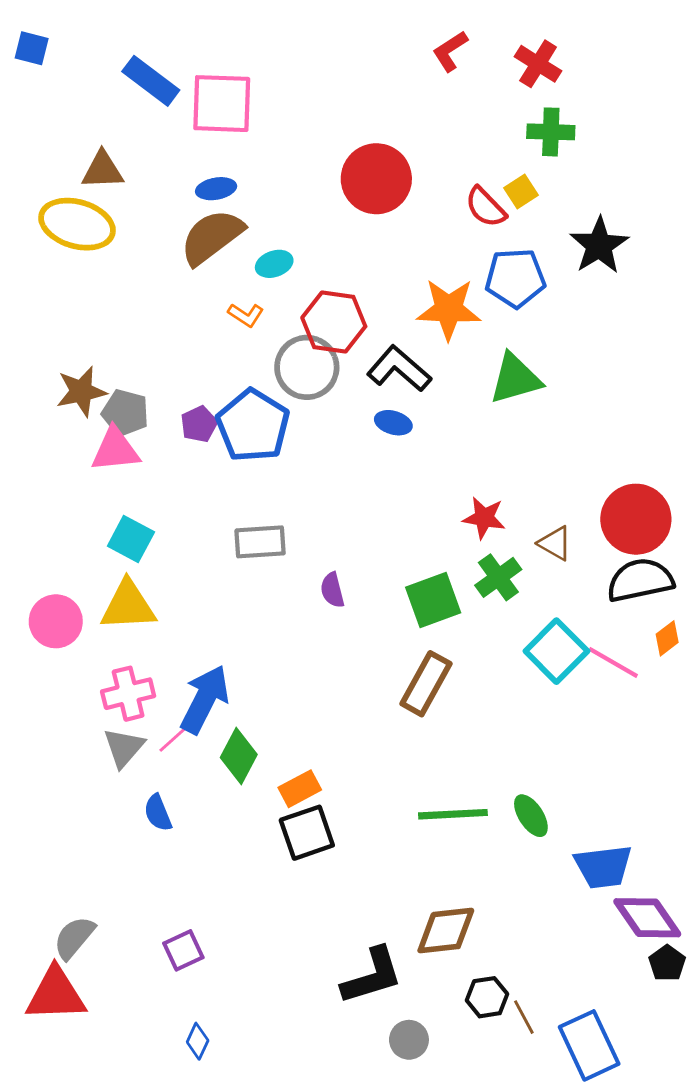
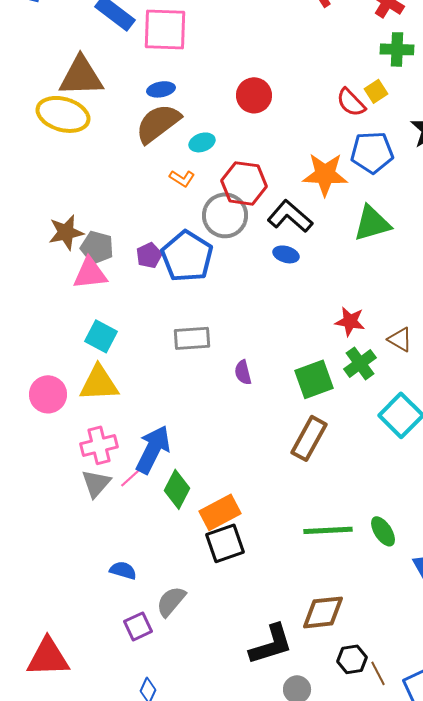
brown triangle: (103, 170) -> (81, 76), size x1.5
red circle: (376, 179) -> (254, 95), moved, size x0.7
orange rectangle: (300, 789) -> (220, 512), size x1.4
blue semicircle: (158, 813) -> (123, 570), moved, turned 128
gray semicircle: (74, 938) -> (171, 601), moved

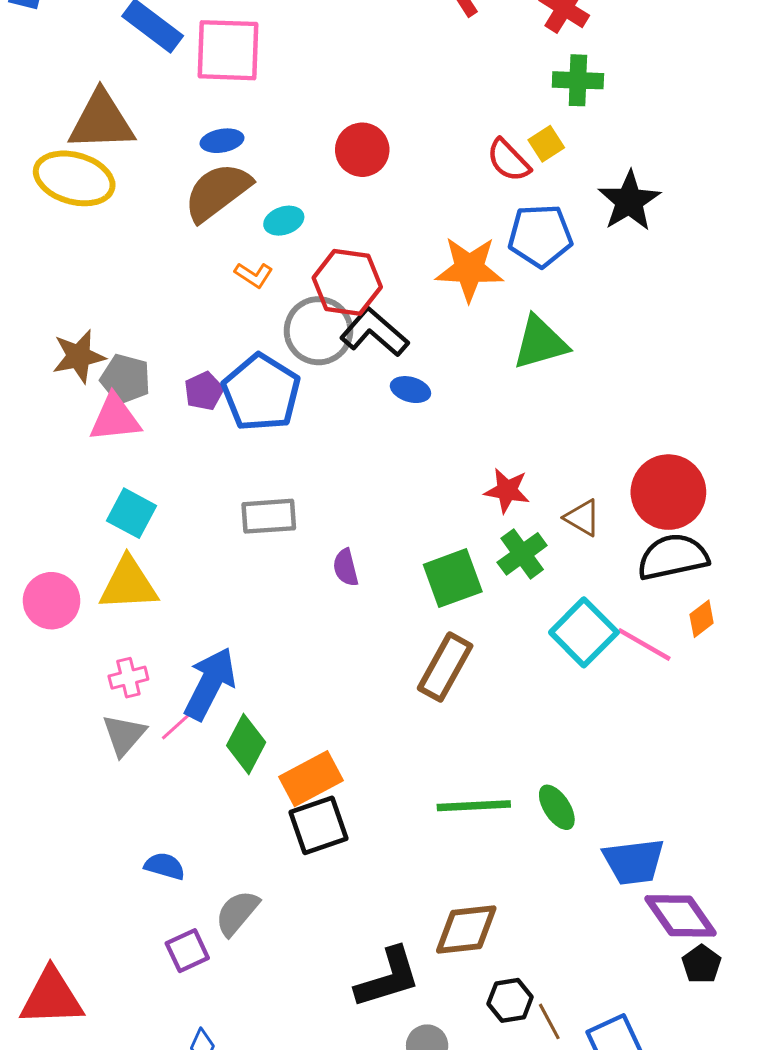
black L-shape: (290, 216) -> (374, 332), moved
pink cross: (99, 445) -> (128, 678), size x0.7

